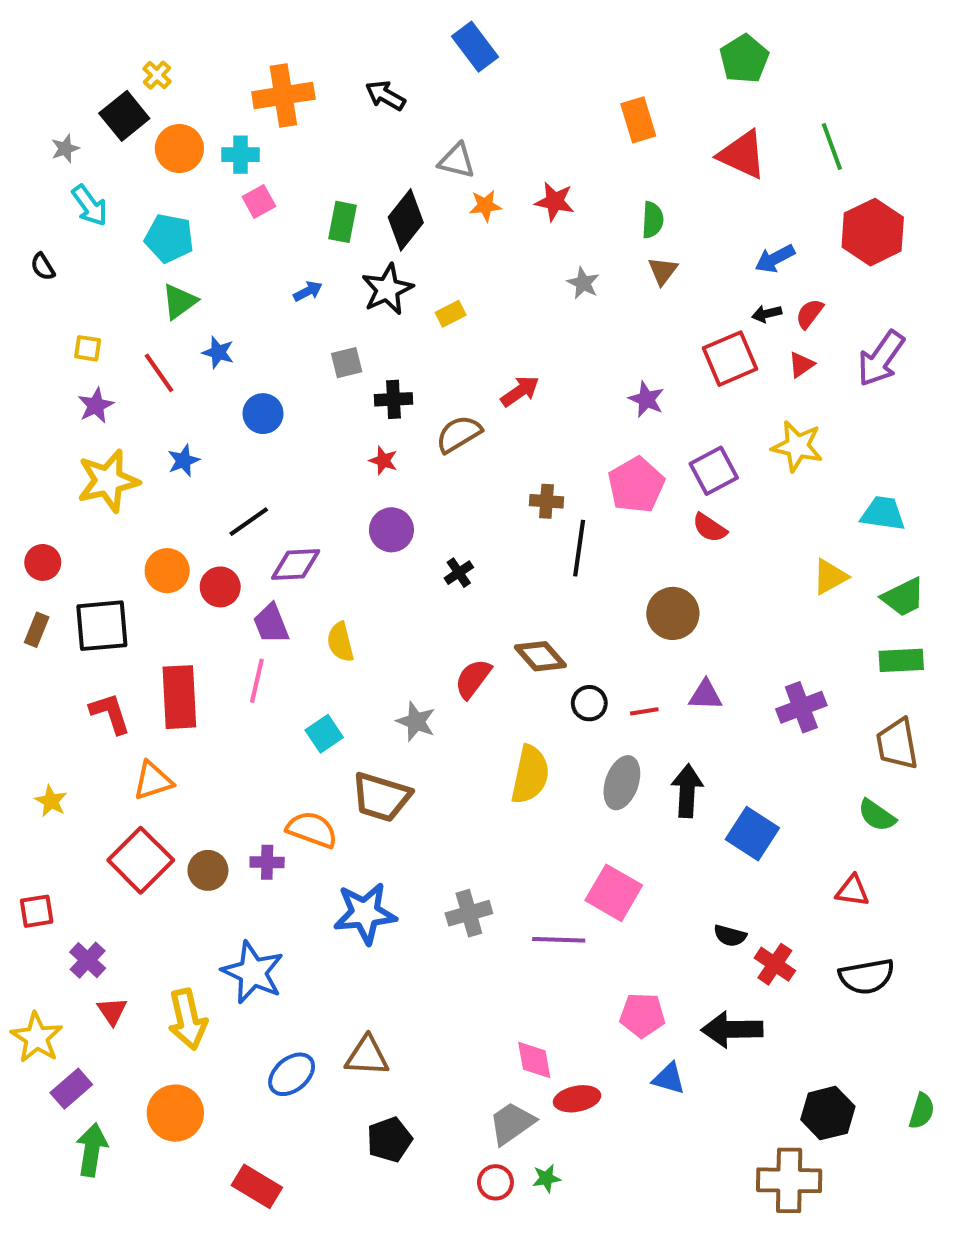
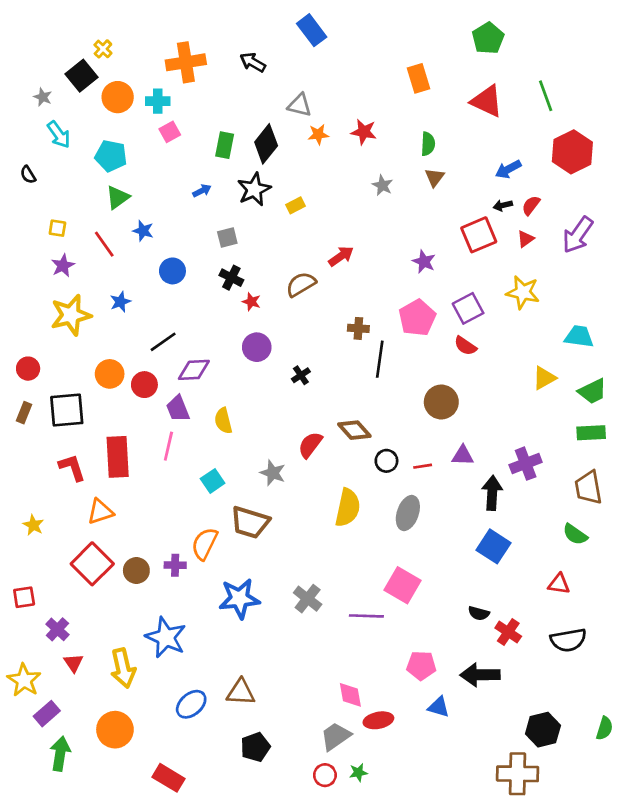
gray star: (65, 149) -> (43, 97), turned -30
black cross: (394, 399) -> (231, 278), moved, turned 30
black arrow: (687, 791) -> (492, 493), moved
orange semicircle: (312, 830) -> (205, 544), turned -84
gray cross: (469, 913) -> (308, 599), turned -36

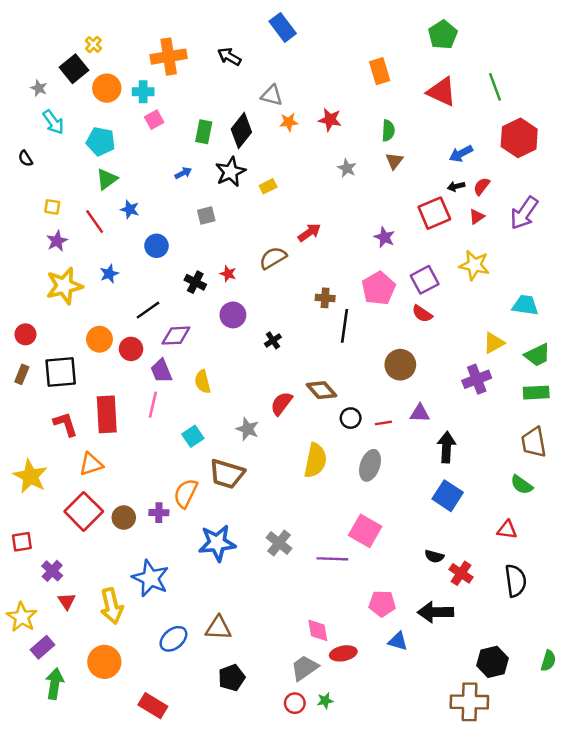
black cross: (231, 278) -> (195, 282), moved
purple cross: (526, 464) -> (477, 379), moved
yellow star: (33, 525) -> (30, 476), size x1.8
black semicircle: (568, 640) -> (516, 581), turned -88

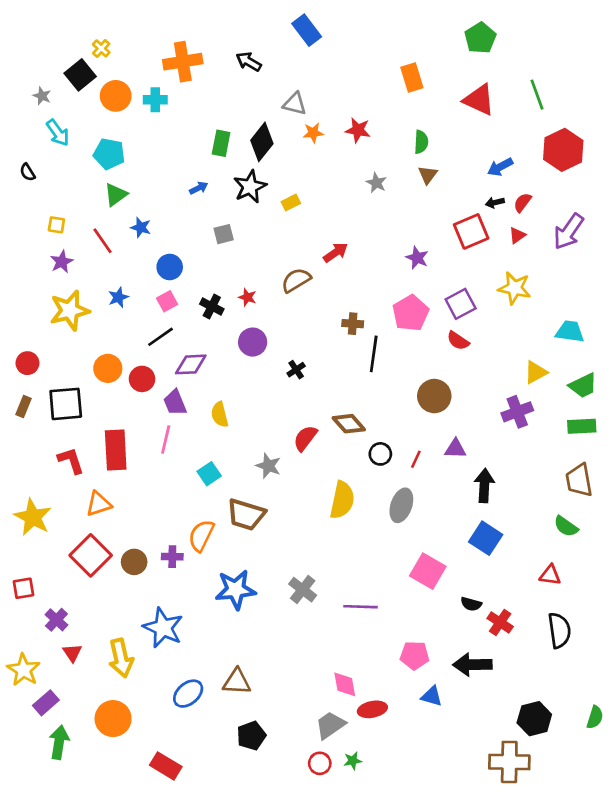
pink square: (154, 120) -> (167, 301), moved
red line: (383, 423) -> (416, 459), turned -56
pink square: (365, 531) -> (428, 571), moved

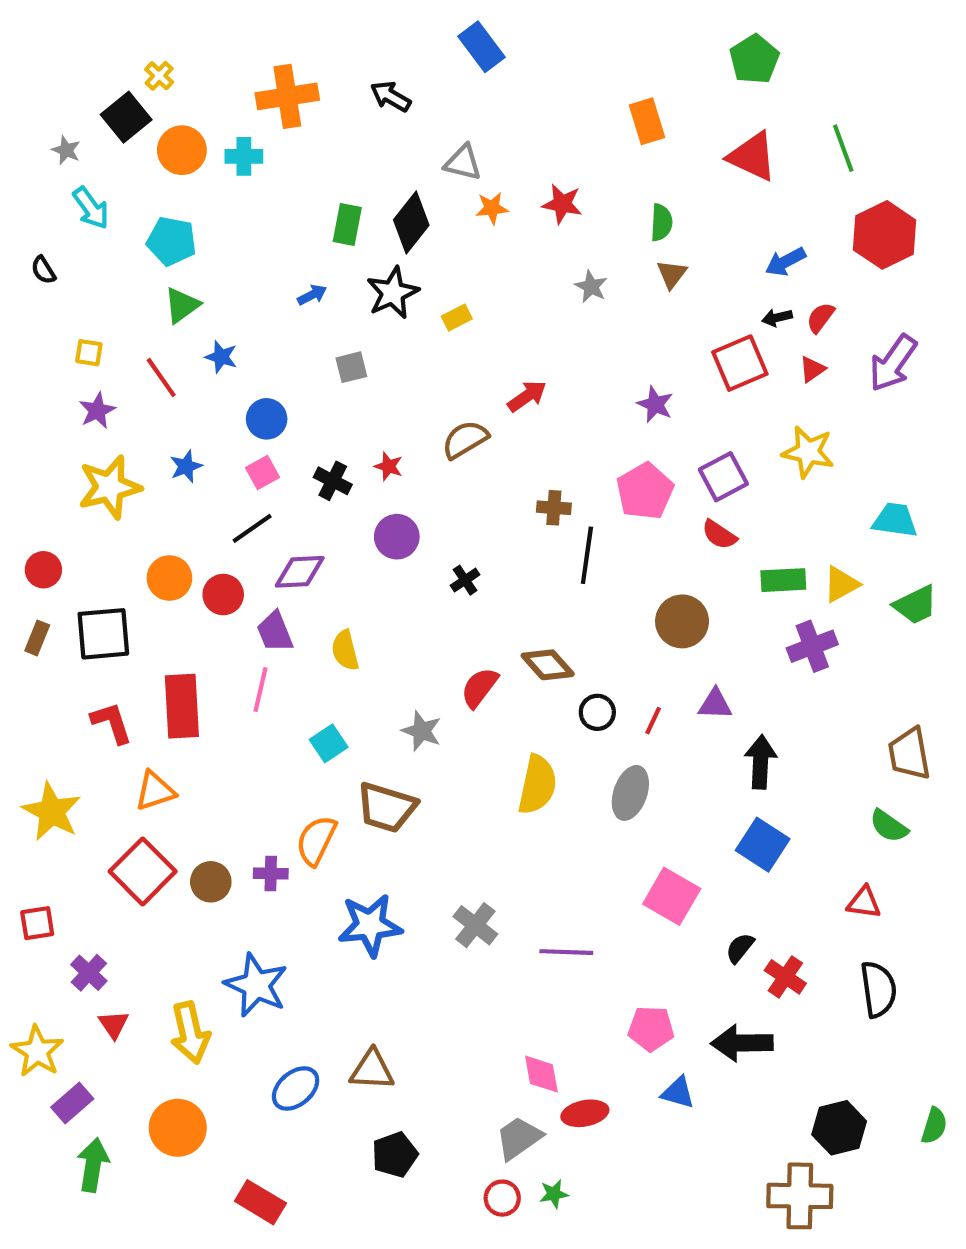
green rectangle: (582, 426) -> (783, 580), moved
black semicircle: (471, 604) -> (740, 948), turned 114

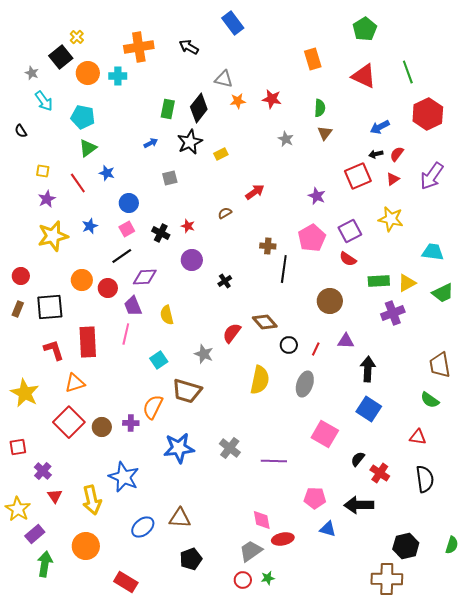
brown semicircle: (465, 440) -> (225, 213), size x0.6

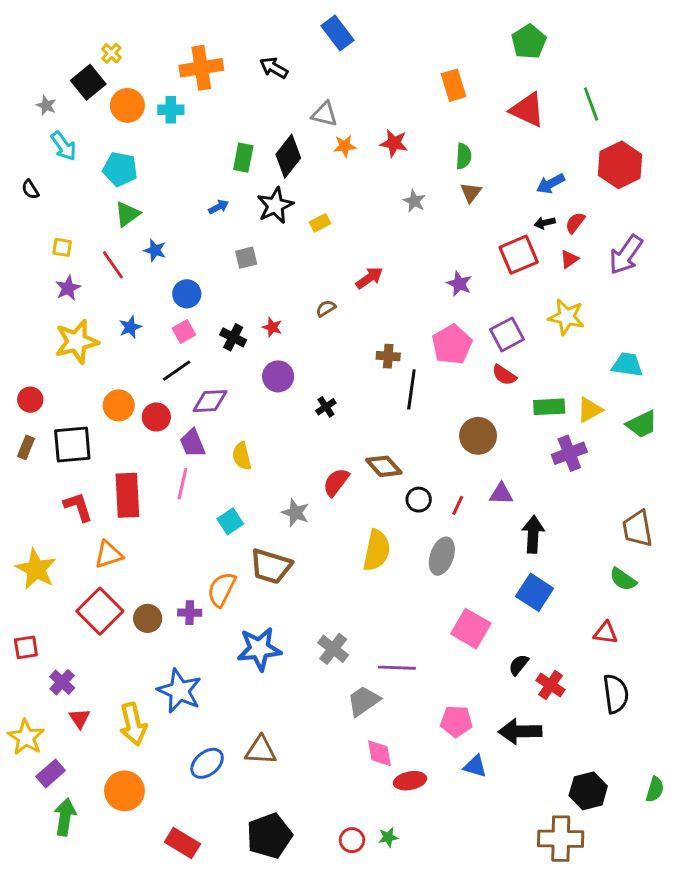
gray trapezoid: (251, 551) -> (364, 701), moved
black pentagon: (191, 559) -> (269, 836), moved, size x1.4

